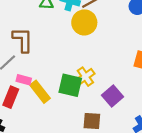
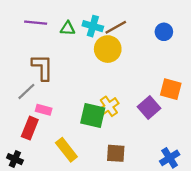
yellow rectangle: (40, 92) -> (66, 150), moved
purple square: (112, 96) -> (149, 107), moved

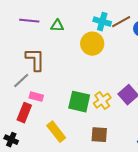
cyan cross: (93, 26) -> (102, 22), moved
brown line: (116, 27) -> (121, 22), moved
yellow cross: (109, 106) -> (102, 101), moved

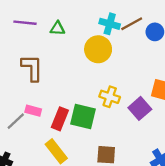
gray line: (21, 81) -> (16, 121), moved
yellow cross: (102, 101) -> (110, 97), moved, turned -36
red rectangle: (24, 113) -> (60, 119), moved

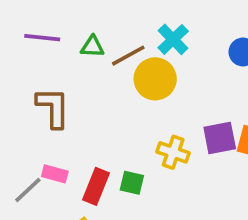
cyan cross: (110, 24) -> (173, 39), turned 30
brown line: (132, 24) -> (128, 56), moved
purple square: (140, 108) -> (220, 138), moved, turned 30
green square: (83, 117) -> (132, 183), size x0.6

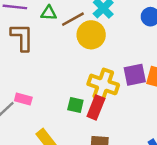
brown L-shape: (53, 108) -> (22, 37), moved
yellow cross: (173, 152) -> (103, 84), size x1.4
red rectangle: (96, 186) -> (96, 107), moved

